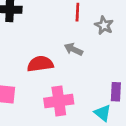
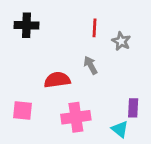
gray arrow: (73, 49) -> (91, 65), turned 36

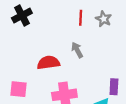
black cross: (27, 25) -> (22, 15), turned -30
gray star: (121, 41) -> (104, 19), moved

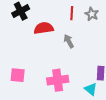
red semicircle: (48, 63) -> (44, 28), moved

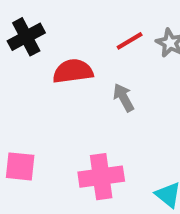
red line: (72, 13) -> (130, 41), turned 56

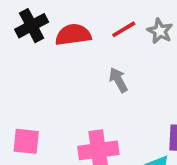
red semicircle: (73, 71) -> (73, 35), moved

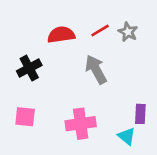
black cross: (32, 26) -> (29, 68), moved
gray arrow: (118, 80) -> (96, 69), size x1.5

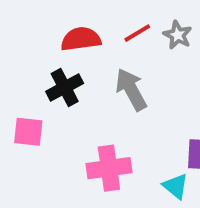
black cross: (29, 68) -> (65, 87), moved
pink square: (25, 117) -> (28, 132), moved

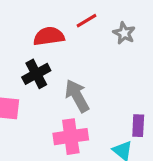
red line: (137, 33) -> (86, 21), moved
gray arrow: (131, 89) -> (77, 96), moved

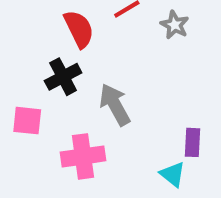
red semicircle: (49, 36) -> (79, 29), turned 72
pink cross: (71, 137) -> (83, 156), moved

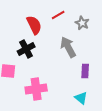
gray arrow: (115, 105) -> (68, 47), moved
purple rectangle: (193, 142) -> (85, 71), moved

